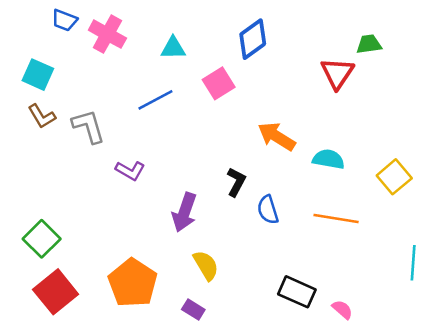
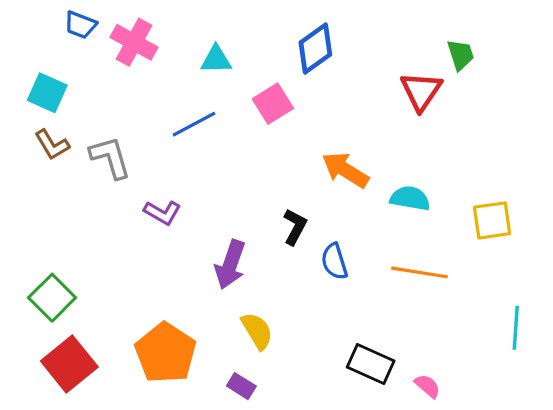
green trapezoid: (369, 44) -> (461, 55), turned 80
yellow square: (394, 177) -> (492, 220), turned 32

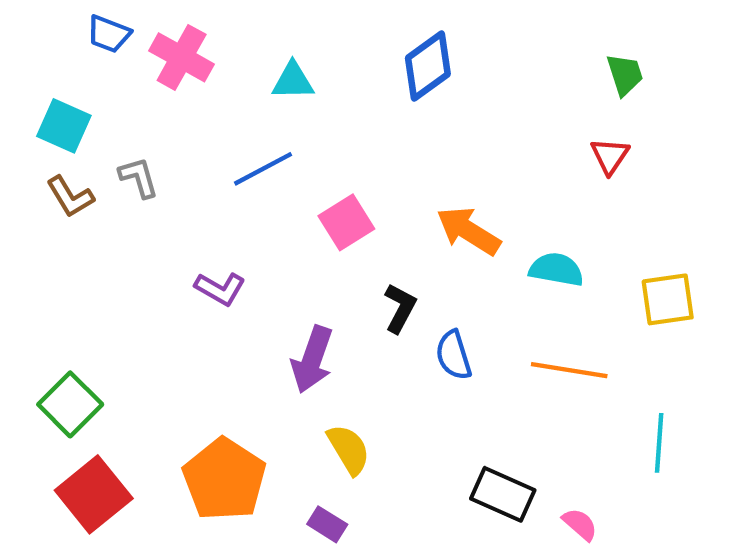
red triangle: (421, 91) -> (610, 156), moved, size x0.7
pink square: (273, 104) -> (346, 222), moved
gray L-shape: (110, 157) -> (139, 177), moved, size x0.7
cyan line: (516, 328) -> (659, 443), moved

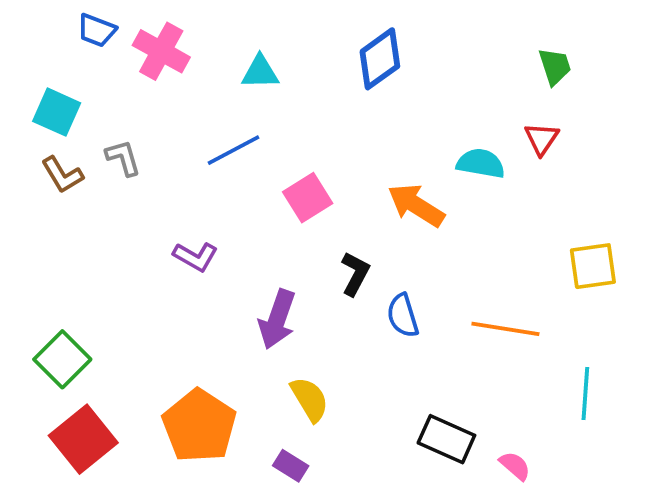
cyan semicircle: (556, 269) -> (481, 163), moved

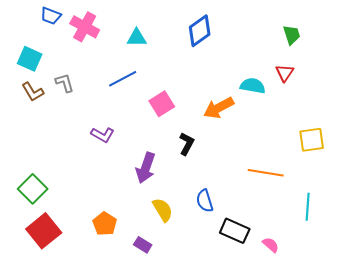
orange arrow: (416, 205) -> (219, 108), turned -60
blue semicircle: (403, 316) -> (205, 201), moved
orange pentagon: (199, 426) -> (105, 224), size x0.6
purple rectangle: (291, 466) -> (143, 245), moved

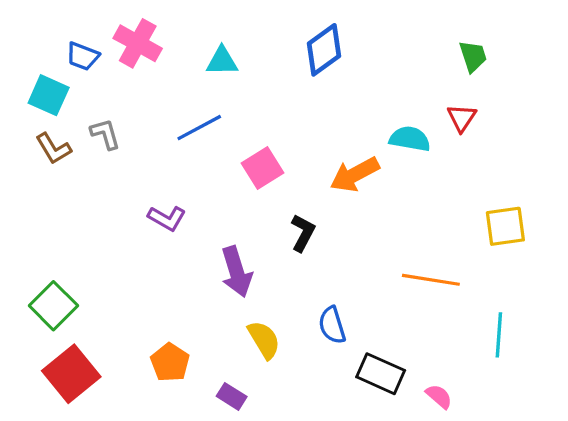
blue trapezoid: (51, 16) -> (83, 56), moved
purple arrow: (146, 168) -> (236, 272), turned -36

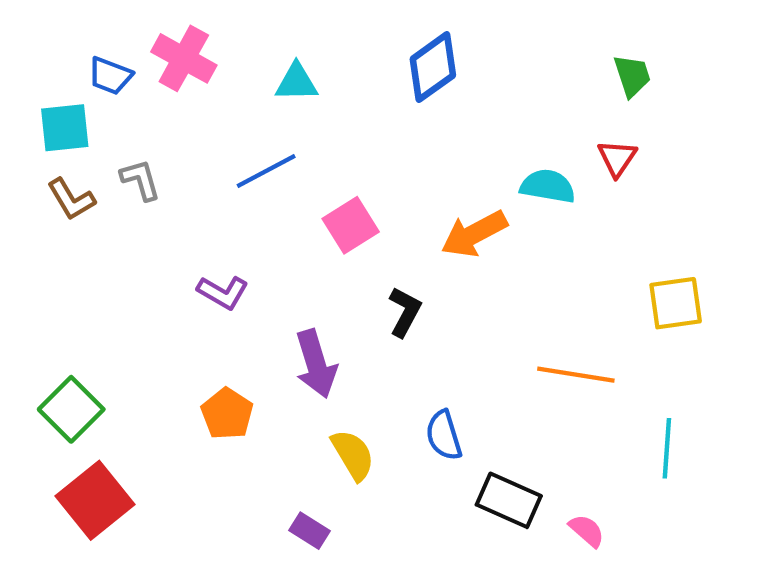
cyan square: (49, 95) -> (65, 128), turned -30
orange pentagon: (170, 362) -> (227, 414), moved

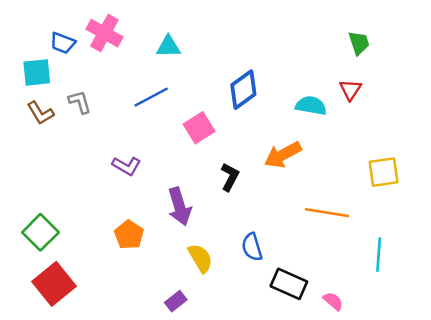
blue diamond: (433, 67) -> (243, 90), moved
orange arrow: (474, 234) -> (283, 155), moved
purple rectangle: (309, 531) -> (176, 301), turned -70

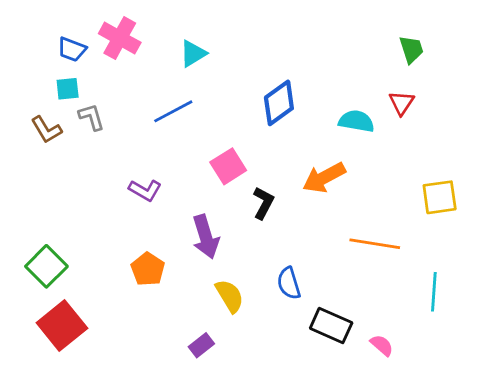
cyan triangle: (168, 47) -> (193, 54), turned -30
cyan square: (37, 72) -> (68, 89), moved, size x0.7
pink square: (199, 128) -> (228, 166), moved

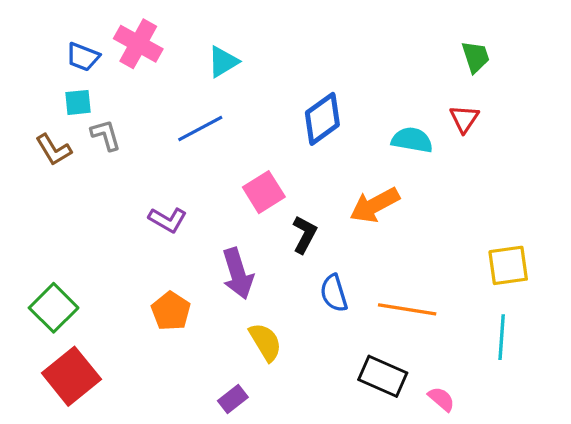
yellow square: (440, 197) -> (508, 265), moved
orange line: (375, 244) -> (407, 309), moved
blue semicircle: (289, 283) -> (334, 293), moved

